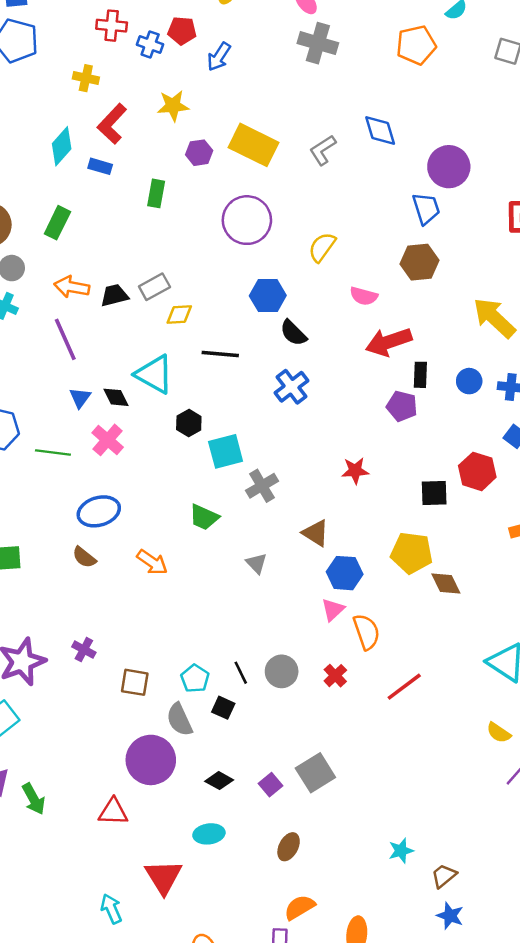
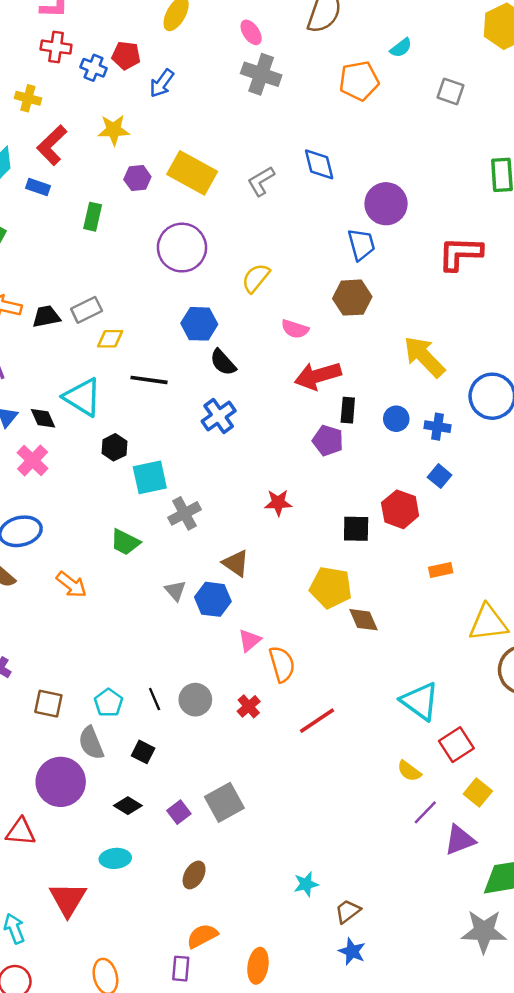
blue hexagon: (345, 573) -> (213, 599), moved
black square: (223, 708) -> (143, 752), moved

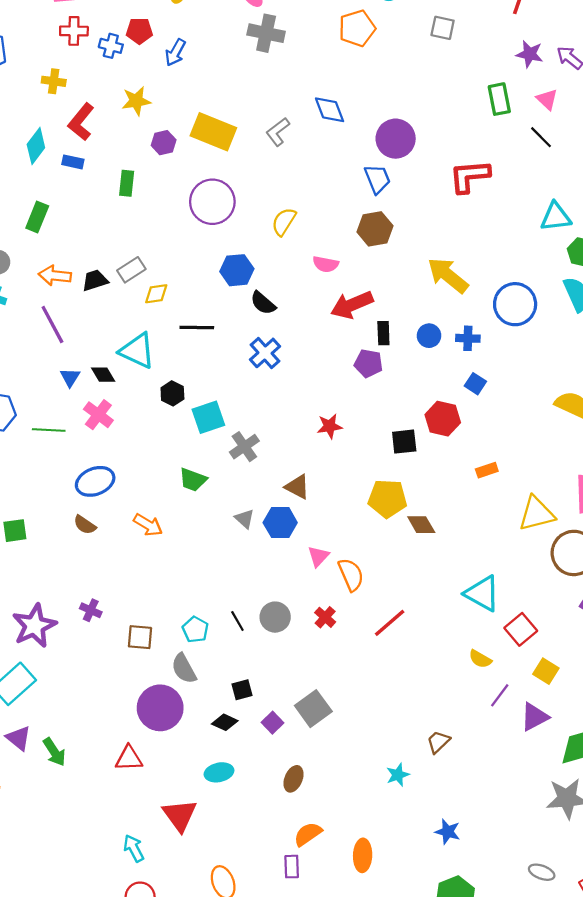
black square: (143, 752) -> (242, 690), moved, turned -35
brown trapezoid: (348, 911) -> (438, 742), moved

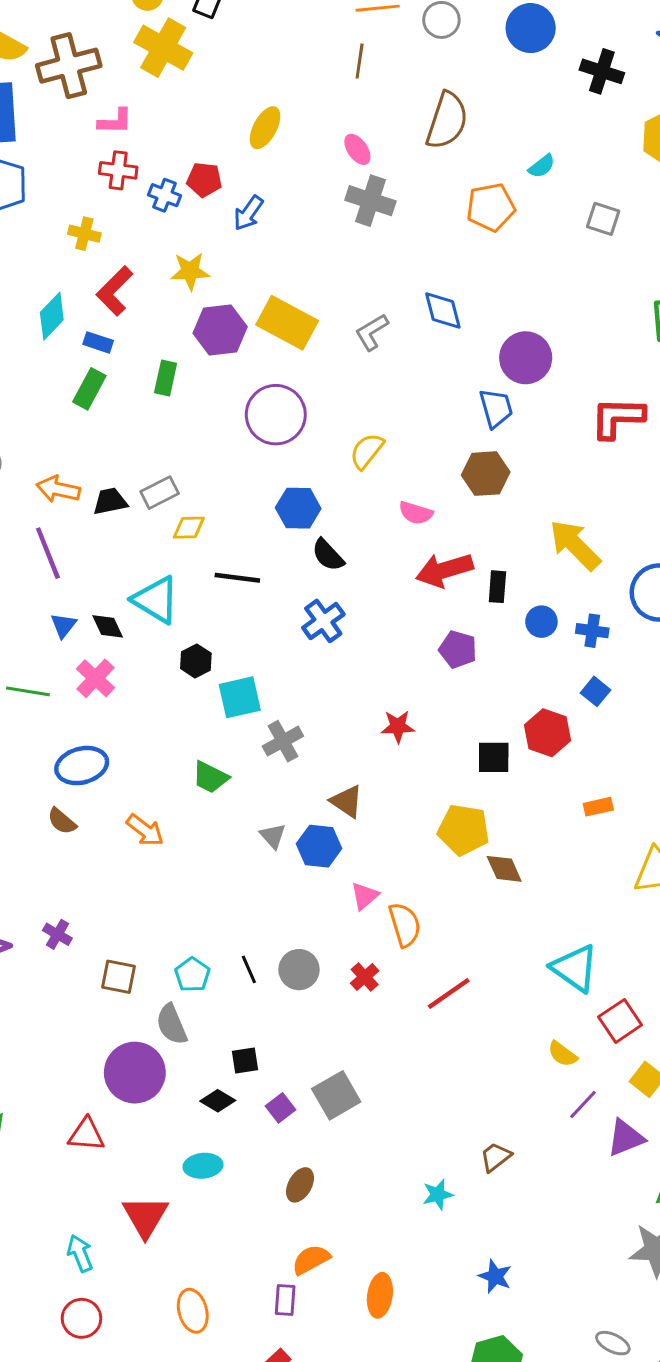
purple hexagon: (164, 143) -> (220, 330), size x1.6
green rectangle: (37, 217) -> (89, 389), moved
black rectangle: (383, 333) -> (497, 587), moved

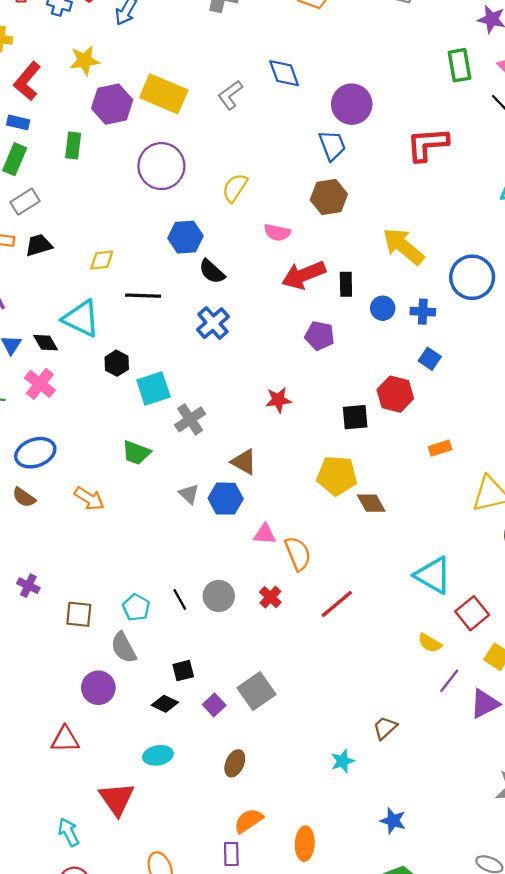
gray rectangle: (160, 493) -> (25, 202), moved
pink triangle: (365, 896) -> (265, 534), turned 50
purple circle: (135, 1073) -> (98, 688), size x0.7

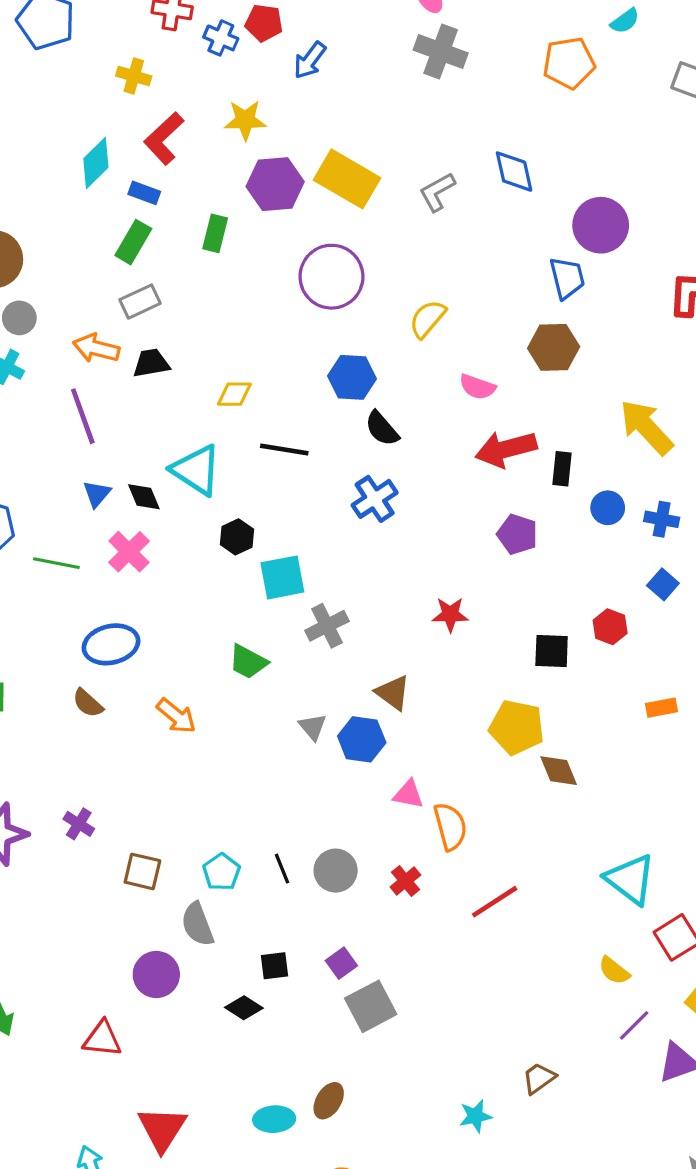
red hexagon: (395, 394) -> (610, 627), size x0.7
purple square: (214, 705) -> (341, 963), moved
cyan ellipse: (158, 755) -> (274, 1119), moved

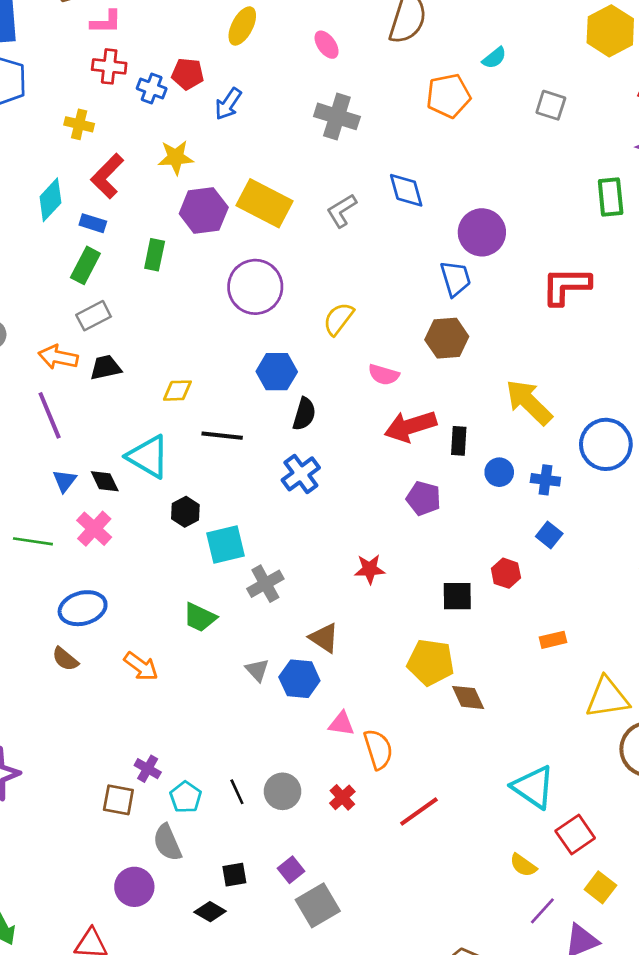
gray cross: (441, 52) -> (337, 116), moved
black semicircle: (382, 429) -> (304, 414), turned -120
purple cross: (79, 824) -> (148, 769), moved

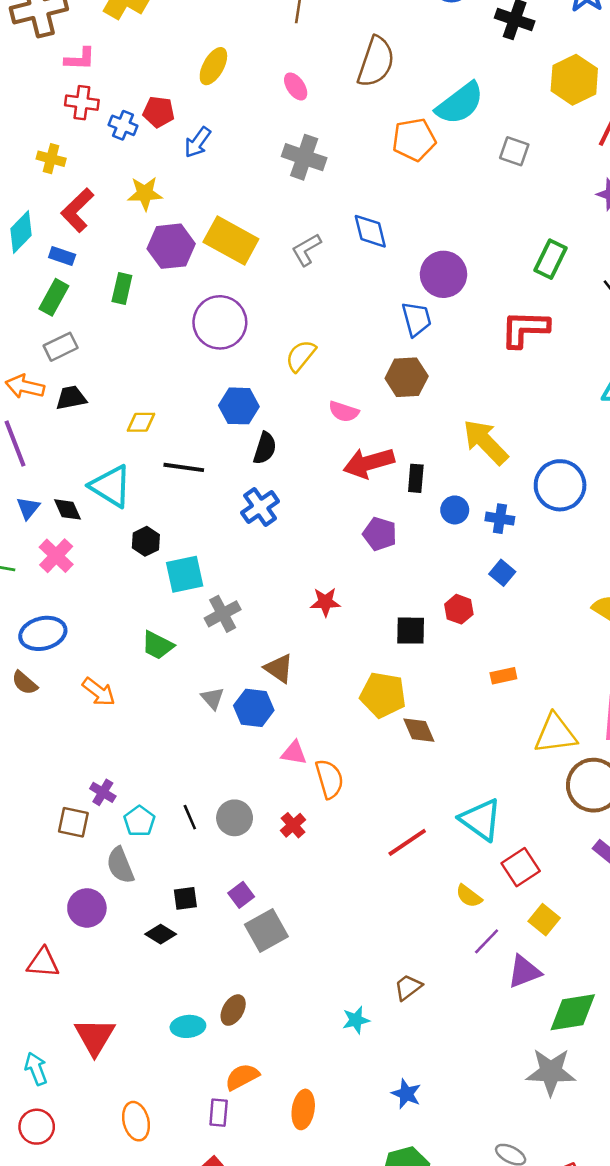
cyan semicircle: (494, 58) -> (460, 103), size x2.0
green rectangle: (611, 197) -> (550, 259), moved, turned 30
red line: (419, 811) -> (407, 842), moved

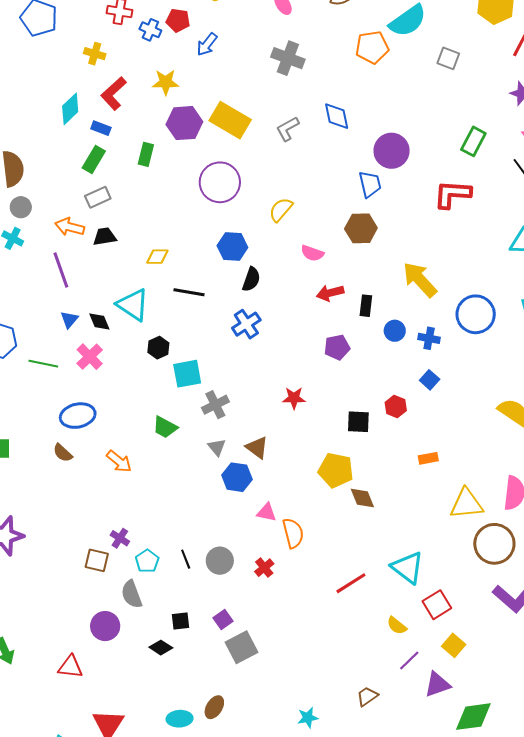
red arrow: (369, 463) -> (330, 293), size x0.7
purple pentagon: (380, 534) -> (337, 347), turned -30
gray triangle: (213, 698) -> (217, 447), moved
brown trapezoid: (408, 987) -> (367, 696), moved

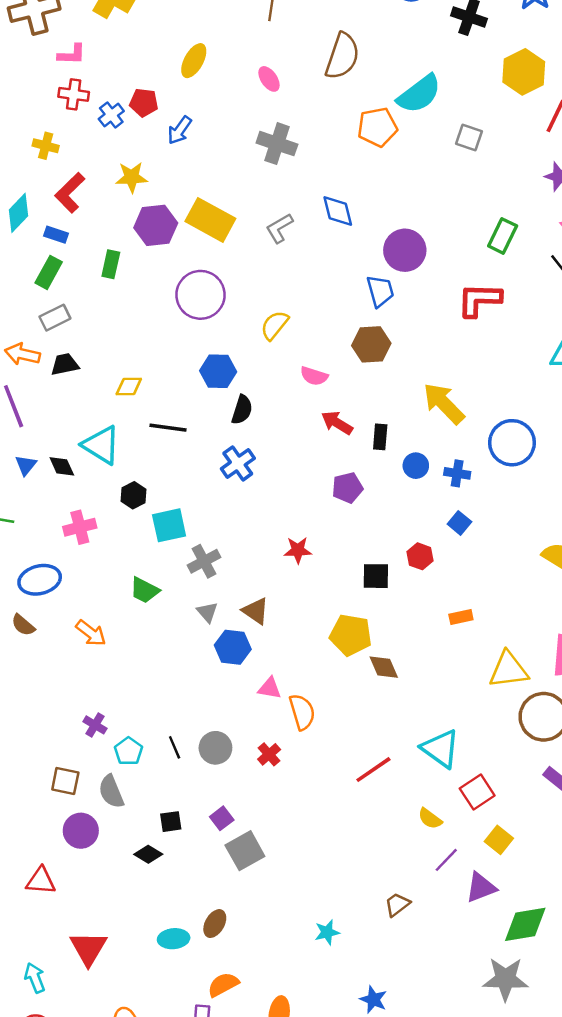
blue cross: (150, 30) -> (111, 115), turned 30
red arrow: (330, 293) -> (337, 423), turned 48
pink cross: (90, 357) -> (80, 527), moved, turned 32
brown square: (97, 560) -> (65, 781), moved

